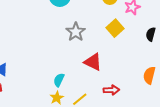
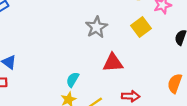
red triangle: (93, 62) -> (113, 63), turned -36

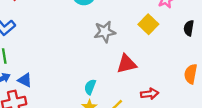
gray star: (96, 27) -> (105, 32), turned 30

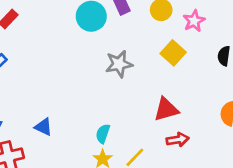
red triangle: (127, 64) -> (166, 109), moved
blue triangle: (25, 80) -> (43, 127), moved

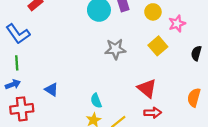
red triangle: (166, 109) -> (147, 88), turned 48
cyan semicircle: (103, 134) -> (96, 101), turned -48

